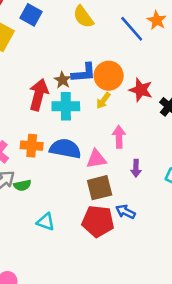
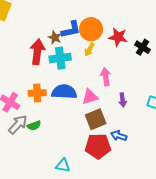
cyan triangle: (46, 222) -> (63, 165), moved

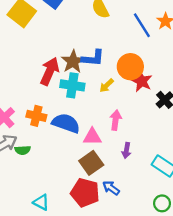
orange circle: (91, 29) -> (130, 67), moved
brown star: (55, 38) -> (73, 62), size x1.5
brown square: (96, 119) -> (91, 163), turned -30

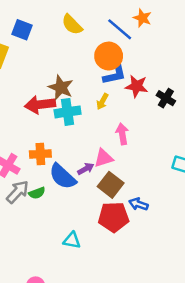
blue L-shape: (93, 58) -> (115, 75), moved
orange circle: (130, 67) -> (109, 56), moved
red arrow: (50, 71) -> (40, 105), turned -104
blue semicircle: (66, 123) -> (63, 176), moved, turned -140
purple arrow: (126, 151) -> (86, 169), moved, turned -112

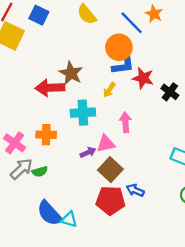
cyan cross: (68, 112) -> (83, 113), moved
blue semicircle: (63, 176) -> (49, 213), moved

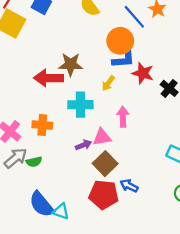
brown star: (71, 73) -> (71, 64), turned -30

